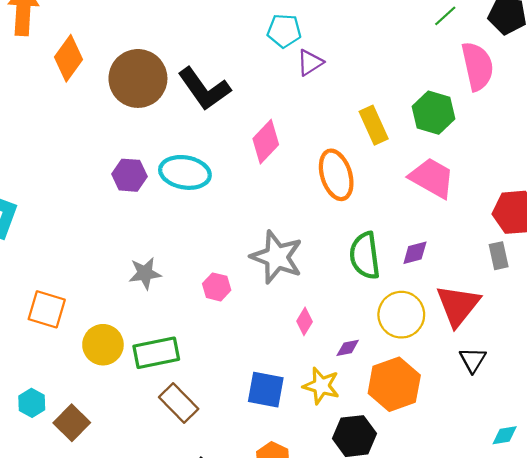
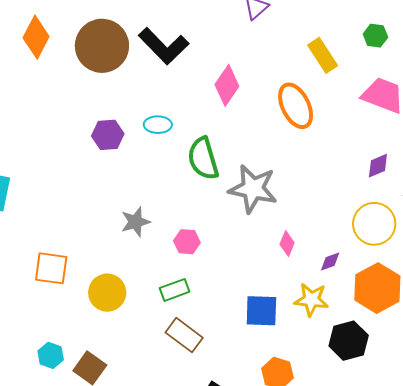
green hexagon: (434, 113) -> (375, 36), size x0.6
cyan ellipse: (185, 172) -> (158, 125), size x0.6
green semicircle: (365, 256) -> (203, 159), moved
pink hexagon: (217, 287) -> (187, 242), moved
green rectangle: (156, 353) -> (175, 290), moved, size x0.7

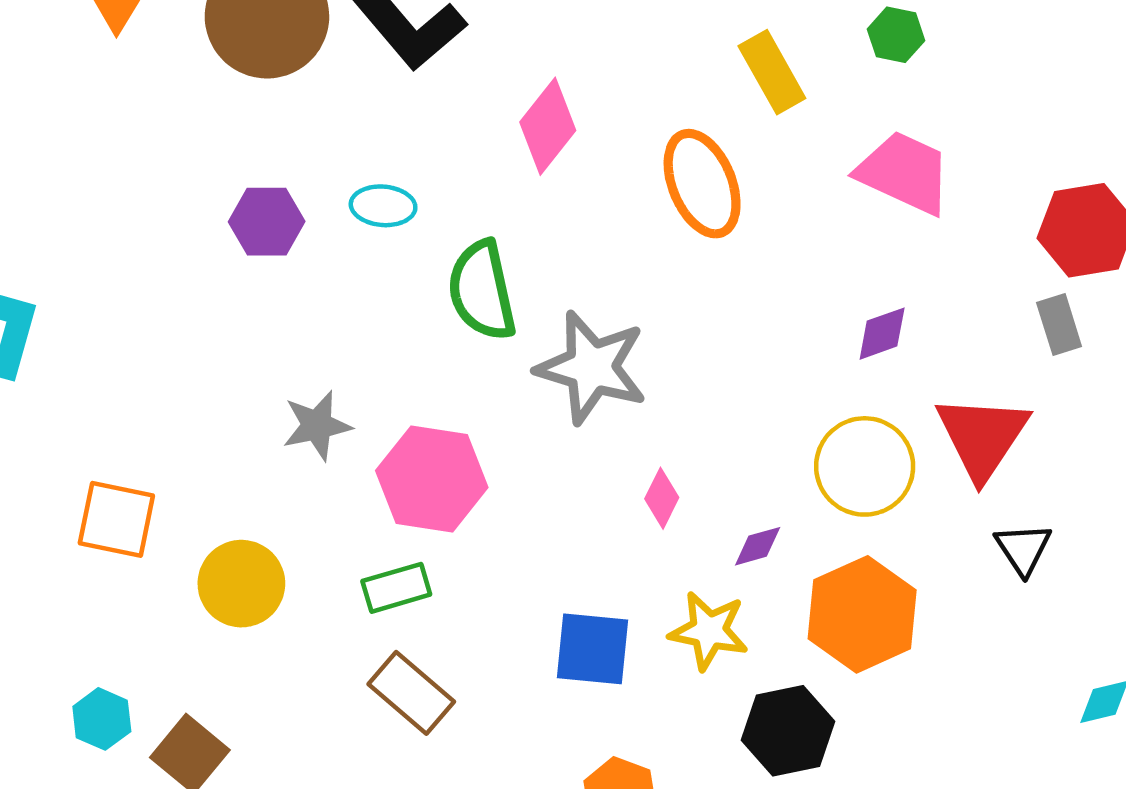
pink hexagon: (187, 242) -> (432, 479), size x1.8

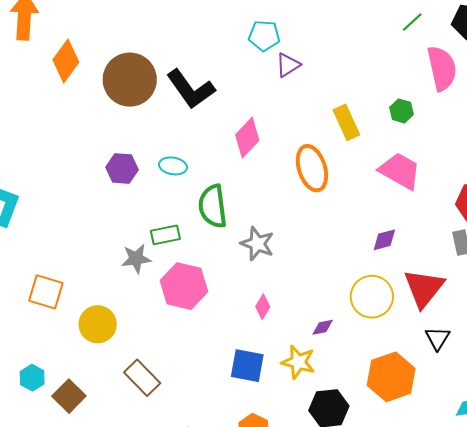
gray star: (592, 367) -> (257, 244), size x0.7
pink diamond: (662, 498) -> (263, 307), moved
green rectangle: (396, 588) -> (165, 235), moved
orange hexagon: (862, 614) -> (391, 377), moved
brown rectangle: (411, 693) -> (142, 378), moved

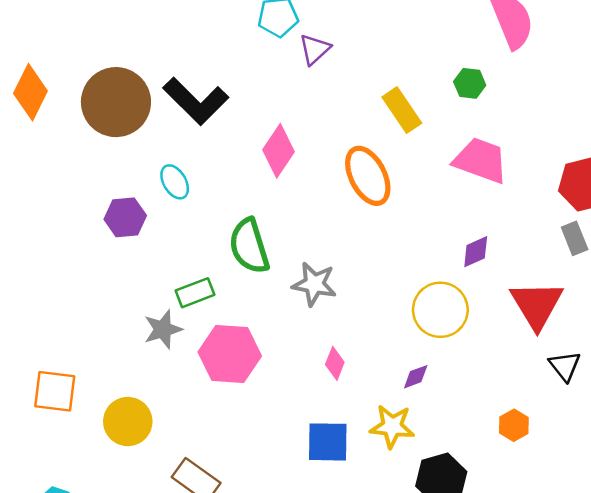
cyan ellipse: (173, 166) -> (175, 182), moved, turned 60
yellow circle: (372, 297) -> (440, 310), moved
orange hexagon: (391, 377) -> (514, 425), size x0.5

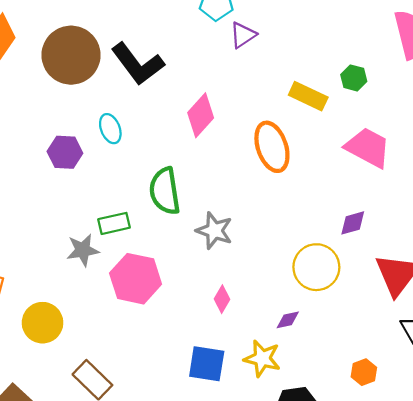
green hexagon: (470, 83) -> (354, 78), moved
yellow rectangle: (402, 110) -> (308, 96), turned -39

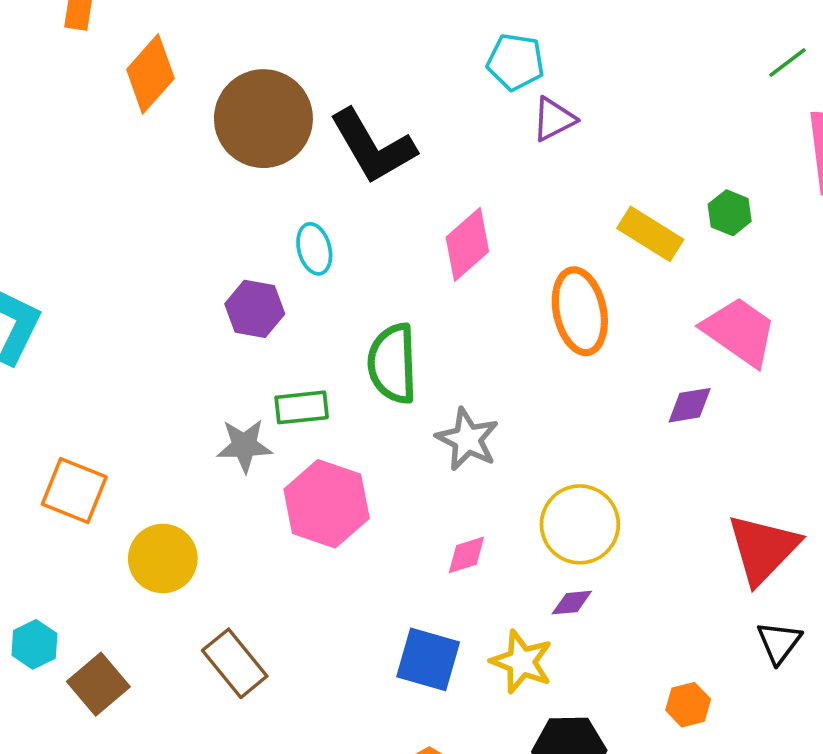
purple hexagon: (65, 152) -> (255, 309), moved
purple diamond: (353, 223) -> (690, 405), moved
yellow circle: (316, 267) -> (580, 524), moved
pink diamond: (222, 299) -> (466, 555), turned 36

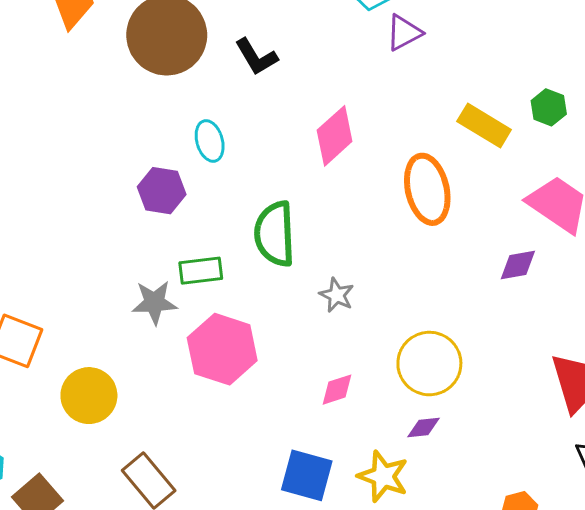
black L-shape: (373, 146) -> (256, 57), size x0.6
gray star: (467, 439) -> (337, 295), size x0.7

